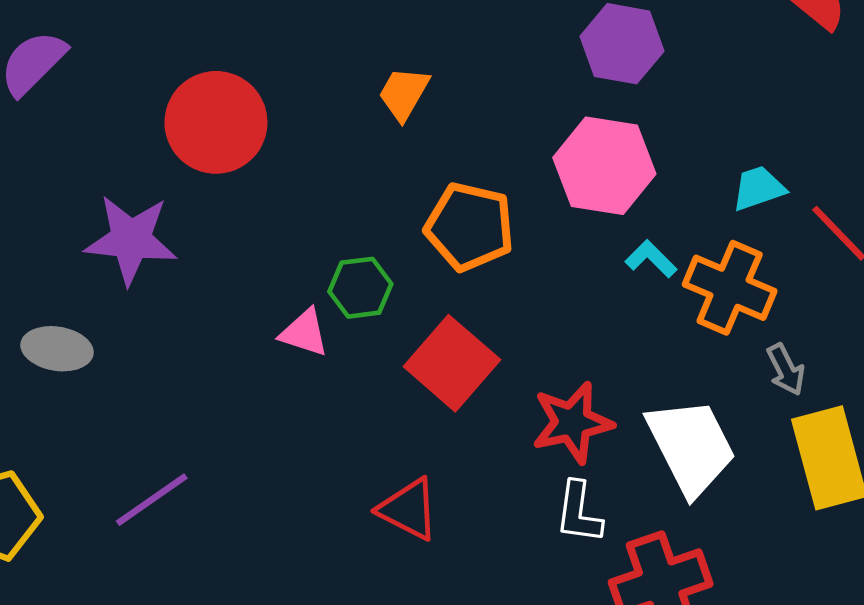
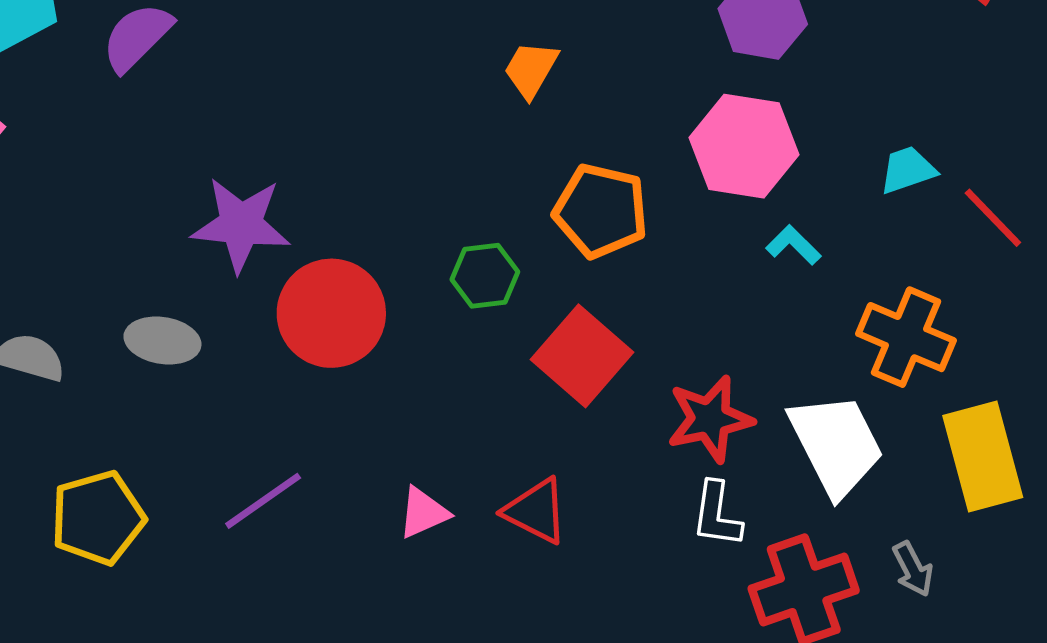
red circle: (216, 122) -> (331, 313), moved
orange cross: (730, 288) -> (906, 337), moved
pink triangle: (304, 333) -> (423, 513), moved, turned -42
gray arrow: (786, 370) -> (913, 569), moved

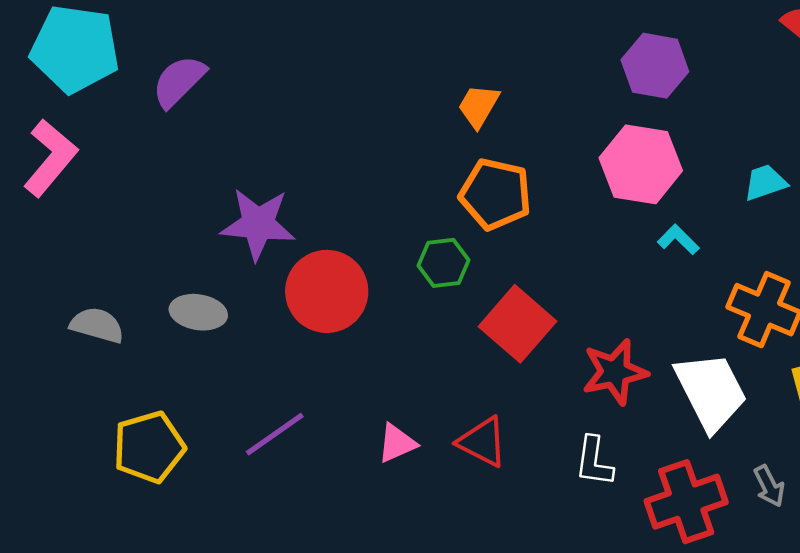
orange pentagon: (601, 211) -> (495, 194), moved
white L-shape: (717, 514) -> (594, 461), moved

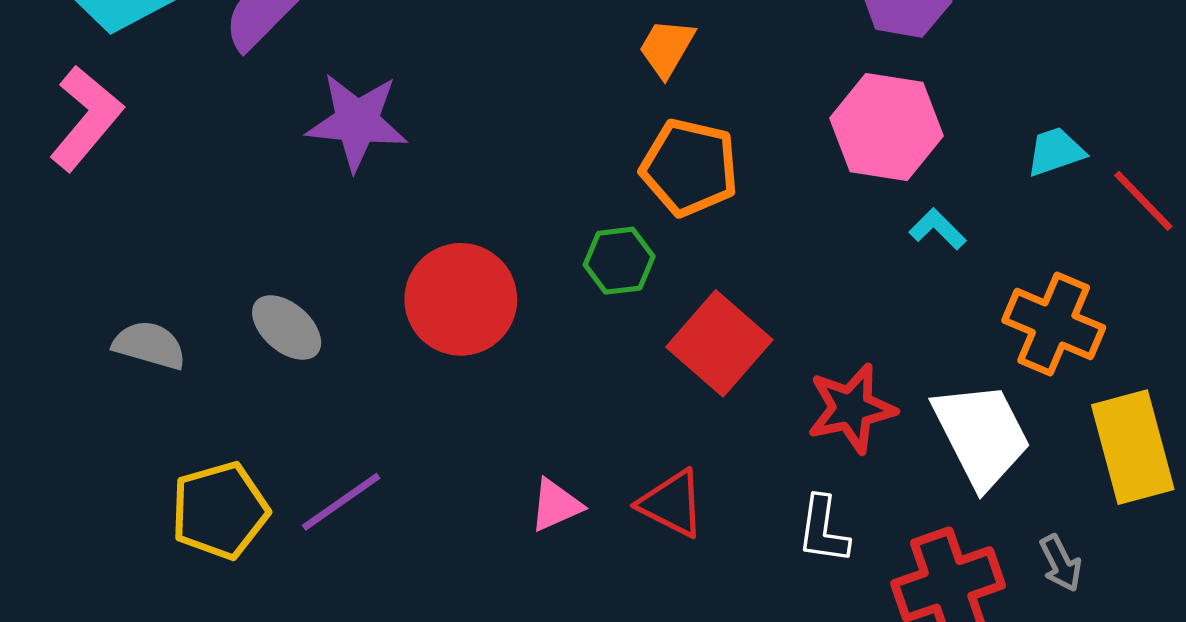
purple star: (258, 224) -> (357, 122), moved
gray ellipse: (198, 312) -> (287, 328), turned 32
purple line: (275, 434) -> (341, 502), moved

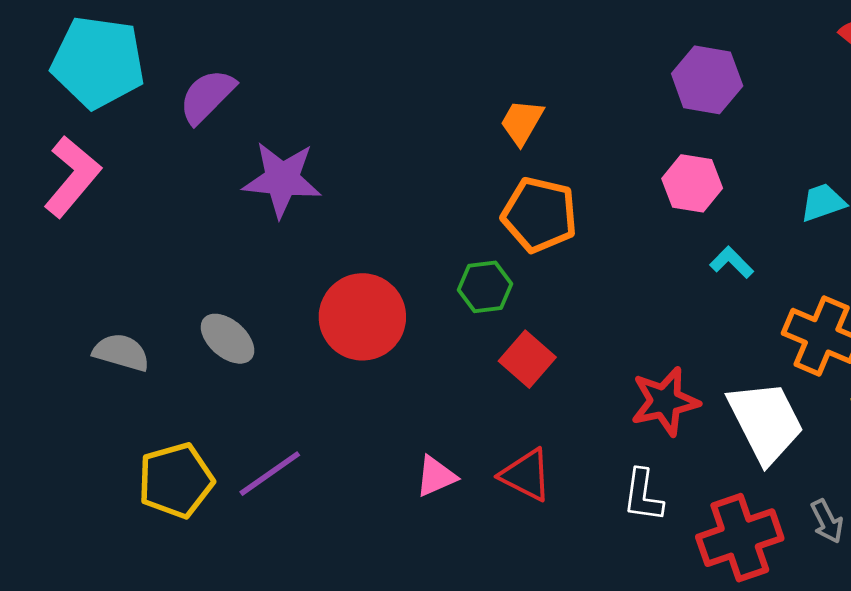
pink hexagon: (887, 127) -> (692, 183), size x0.7
red square: (719, 343) -> (527, 359), moved, size x0.7

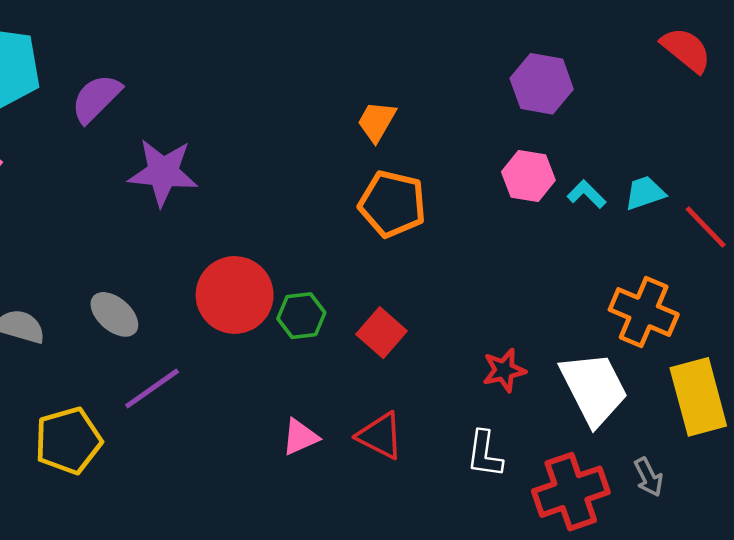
cyan L-shape: (732, 262) -> (587, 194), moved
green hexagon: (485, 287) -> (301, 316), moved
red star: (665, 401) -> (504, 370), size x0.7
purple line: (270, 474) -> (152, 388), moved

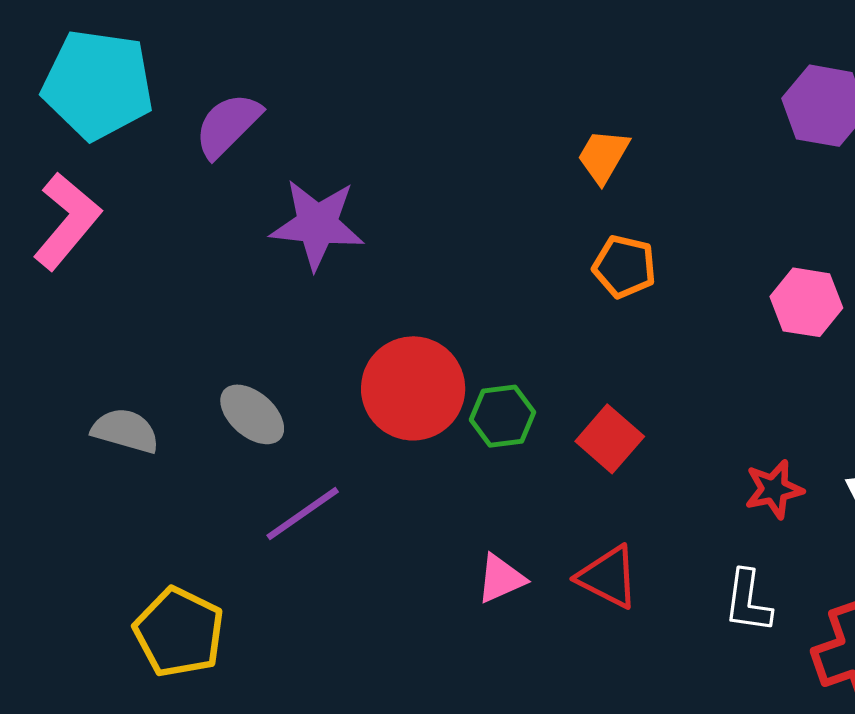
pink hexagon: (528, 176) -> (806, 302), moved
orange pentagon: (392, 204) -> (624, 267), size x0.7
yellow pentagon: (68, 441) -> (179, 632), moved, turned -30

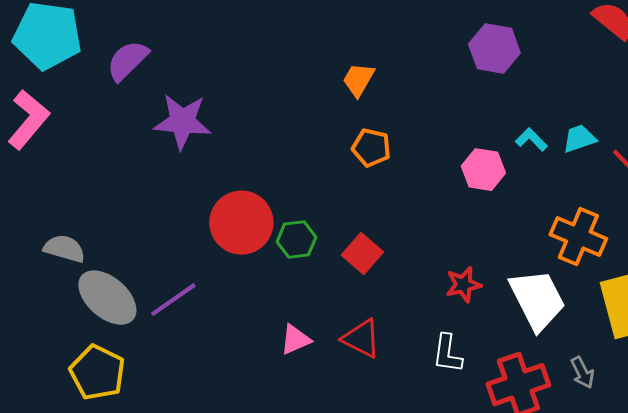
gray ellipse: (252, 414) -> (107, 298), moved, size x1.5

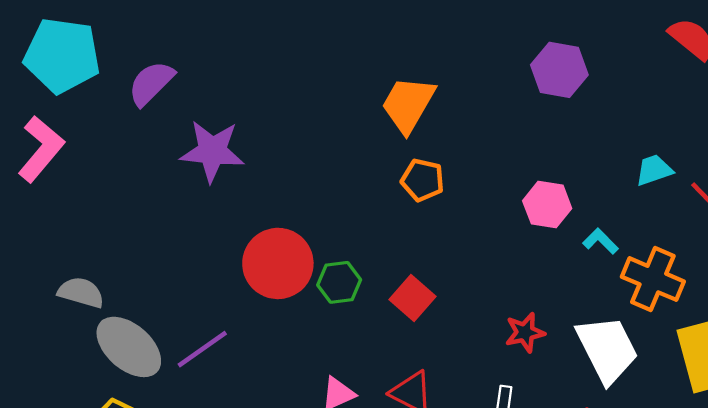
orange trapezoid: (358, 80) -> (408, 104), size x1.5
cyan L-shape: (531, 140) -> (601, 241), moved

